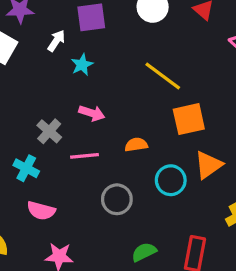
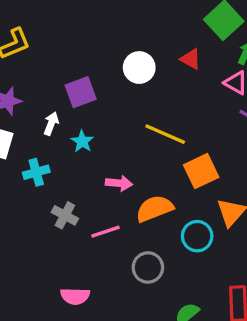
pink arrow: (92, 113) -> (119, 183), moved
orange semicircle: (136, 145) -> (155, 209), size x1.6
cyan cross: (26, 168) -> (36, 172), moved, turned -30

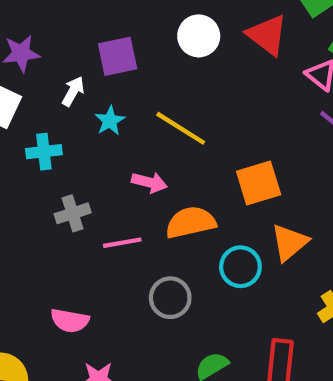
red triangle: (191, 59) -> (267, 35), size x1.5
yellow line: (165, 134) -> (181, 128), moved
gray cross: (65, 215) -> (73, 213), turned 35

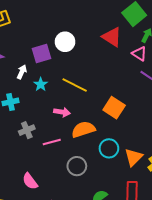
white circle: (199, 36) -> (65, 42), moved
orange square: (259, 183) -> (114, 108), turned -35
orange triangle: (289, 242) -> (134, 157), moved
pink semicircle: (70, 321) -> (30, 181), turned 48

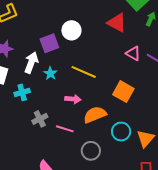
pink triangle: (139, 54) -> (133, 53), moved
white arrow: (22, 72) -> (31, 63), size x1.5
pink line: (52, 142) -> (65, 129), turned 36

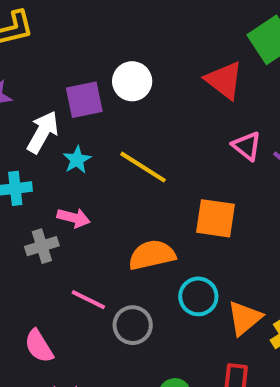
orange square: (123, 92) -> (216, 218), turned -30
pink arrow: (73, 99) -> (74, 218), moved
pink line: (65, 129) -> (88, 300), moved

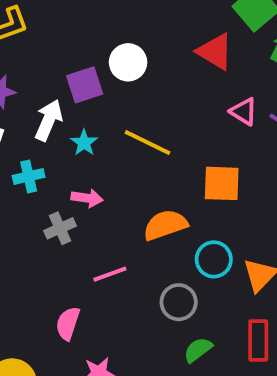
pink line: (88, 300) -> (110, 274), turned -40
gray circle: (133, 325) -> (179, 302), moved
pink semicircle: (39, 346) -> (68, 323), turned 56

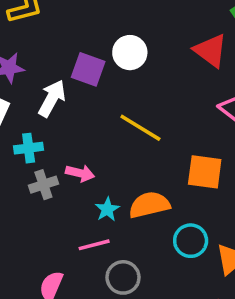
purple square: (85, 85) -> (88, 69), turned 32
cyan star: (84, 143) -> (107, 209), moved
gray cross: (60, 228) -> (43, 185), moved
gray circle: (179, 302) -> (123, 277), moved

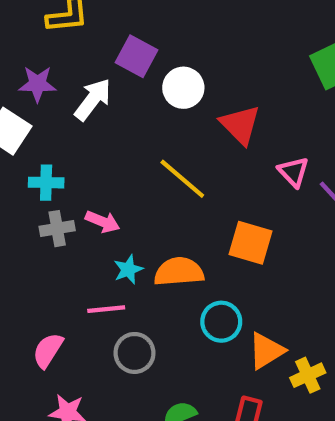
red triangle: (211, 51) -> (240, 125), moved
purple square: (88, 69) -> (136, 56), moved
white arrow: (52, 98) -> (93, 99), moved

